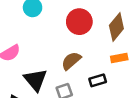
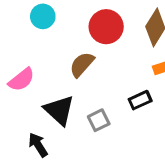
brown semicircle: (71, 61) -> (82, 64), moved

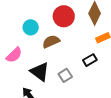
cyan circle: (43, 16) -> (31, 27), moved
brown semicircle: (82, 64) -> (51, 42), turned 30

